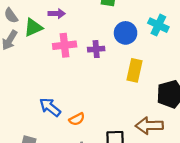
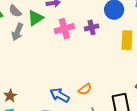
blue arrow: (50, 107) -> (60, 95), moved

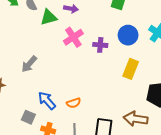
pink cross: (64, 29) -> (73, 37), turned -36
gray arrow: (17, 32) -> (29, 64), moved

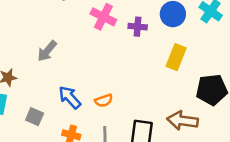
pink cross: (73, 37) -> (103, 17), turned -30
gray square: (28, 117) -> (35, 117), moved

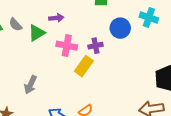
yellow rectangle: (176, 57) -> (84, 66), moved, turned 30

